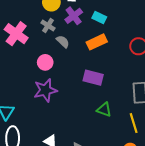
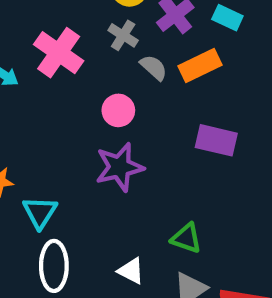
orange rectangle: (97, 42) -> (200, 65), moved
green triangle: (104, 110) -> (186, 238), moved

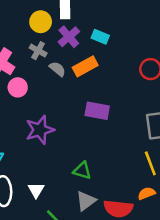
pink circle: (118, 110) -> (18, 87), moved
white triangle: (131, 271) -> (36, 190), moved, turned 36

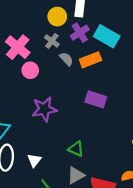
cyan rectangle: (100, 37) -> (107, 36), size x1.6

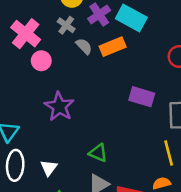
purple rectangle: (96, 99) -> (142, 97), moved
purple star: (44, 109) -> (59, 107), turned -30

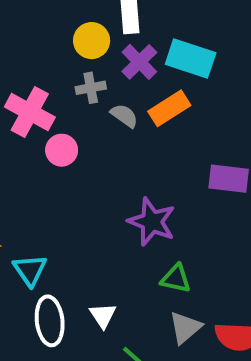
gray cross: (66, 25) -> (91, 88), turned -36
purple star: (59, 107) -> (152, 222), moved

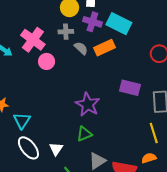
purple cross: (139, 62) -> (92, 22), turned -36
green triangle: (176, 279) -> (84, 134), moved, turned -42
white ellipse: (50, 321) -> (28, 148), turned -40

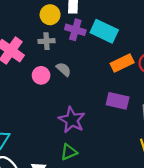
gray semicircle: (81, 48) -> (64, 69), moved
orange rectangle: (105, 48) -> (122, 63), moved
pink circle: (47, 61) -> (41, 75), moved

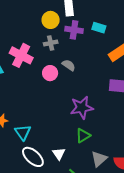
cyan rectangle: (104, 31) -> (99, 28), size x0.6
purple star: (72, 120) -> (82, 108), turned -30

